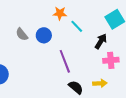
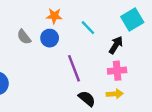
orange star: (60, 13) -> (54, 16), moved
pink cross: (111, 60) -> (117, 71), moved

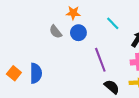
orange star: (54, 16) -> (73, 13), moved

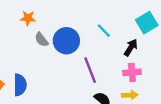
orange star: (73, 13) -> (28, 18), moved
blue circle: (78, 33) -> (66, 41), size x1.5

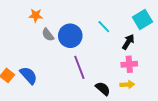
purple line: (90, 70) -> (79, 67), moved
blue semicircle: (20, 85) -> (29, 75), turned -42

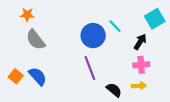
orange star: (36, 15) -> (27, 15), moved
gray semicircle: (48, 35) -> (36, 40), moved, size x1.5
blue circle: (70, 36) -> (93, 36), moved

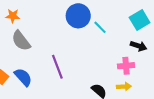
blue circle: (93, 36) -> (78, 16), moved
black arrow: (140, 42) -> (138, 46), moved, turned 77
purple line: (90, 68) -> (57, 67), moved

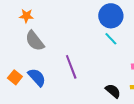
blue circle: (78, 16) -> (111, 16), moved
cyan line: (100, 27) -> (111, 39), moved

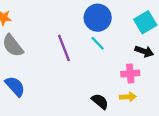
purple line: (71, 67) -> (64, 48), moved

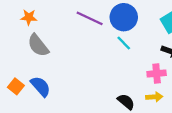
purple line: (64, 48) -> (90, 18), moved, turned -44

